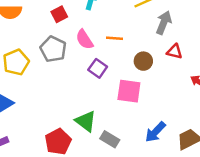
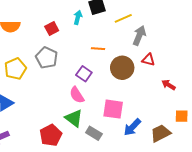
pink semicircle: (84, 39) -> (77, 95), moved
brown circle: (143, 61) -> (122, 68), size x1.5
pink square: (129, 91) -> (113, 109), moved

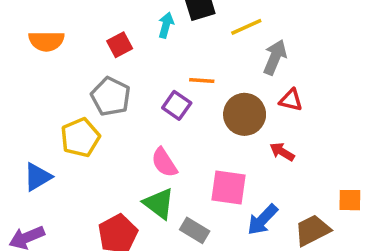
yellow pentagon: (15, 69) -> (80, 138), moved
purple square: (84, 74) -> (177, 105), moved
red arrow: (169, 85) -> (282, 152), moved

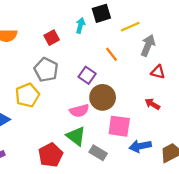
orange line: (202, 80) -> (111, 54), moved, turned 48
brown circle: (245, 114) -> (103, 97), moved
pink semicircle: (164, 163) -> (79, 111), turned -72
blue arrow: (262, 220) -> (140, 146), turned 35

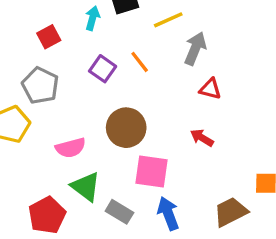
purple square: (87, 75) -> (103, 69), moved
pink semicircle: (79, 111) -> (71, 148), moved
blue arrow: (140, 146) -> (168, 214), moved, turned 80

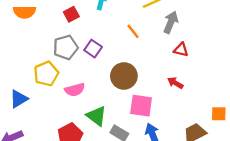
purple square: (103, 69) -> (93, 49), moved
gray pentagon: (40, 86) -> (66, 47), turned 30
pink semicircle: (71, 148) -> (75, 90), moved

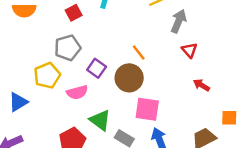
orange line: (133, 31) -> (139, 53), moved
purple square: (93, 49) -> (97, 68), moved
red triangle: (181, 50) -> (189, 50), turned 35
red arrow: (175, 83) -> (201, 85), moved

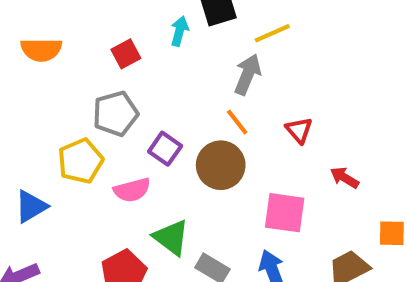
gray arrow: (179, 21) -> (248, 74), moved
red triangle: (189, 50) -> (299, 130), moved
pink square: (147, 109) -> (285, 213), moved

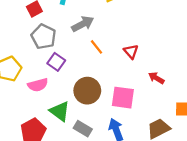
gray arrow: (248, 74) -> (83, 24), moved, turned 40
gray pentagon: (116, 114) -> (44, 37), moved, turned -30
brown circle: (221, 165) -> (87, 91), moved

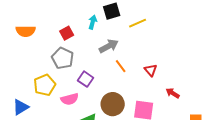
gray pentagon: (44, 37) -> (63, 58), moved

